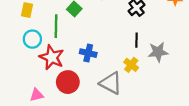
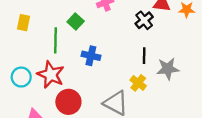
cyan circle: (32, 39) -> (21, 77), moved
blue cross: (88, 53) -> (91, 56), moved

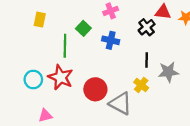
yellow rectangle: (24, 23) -> (40, 20), moved
blue cross: (91, 56) -> (111, 40), moved
red circle: (68, 102) -> (95, 89), moved

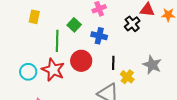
black line: (147, 60) -> (113, 63), moved
gray star: (168, 72) -> (152, 65), turned 30
red circle: (95, 89) -> (81, 61), moved

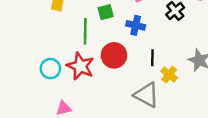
green square: (74, 25) -> (106, 12), turned 32

